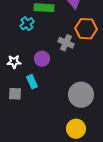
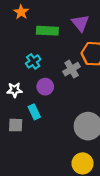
cyan cross: (27, 24) -> (33, 61), moved
gray cross: (66, 43) -> (72, 69), turned 35

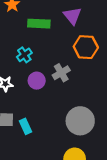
gray cross: (72, 69) -> (61, 73), moved
cyan rectangle: (34, 112) -> (25, 126), moved

